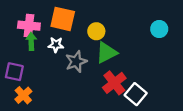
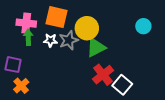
yellow circle: (96, 31) -> (87, 28), size x1.5
gray star: (76, 62) -> (69, 40), moved

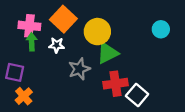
orange square: (57, 17) -> (63, 19), turned 30
gray star: (69, 40) -> (79, 69), moved
red cross: (103, 75) -> (116, 84), turned 30

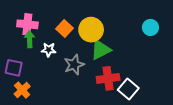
orange square: (63, 19) -> (65, 29), moved, size x0.7
white star: (57, 45) -> (49, 50), moved

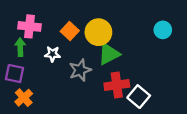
green arrow: (30, 39) -> (20, 47), moved

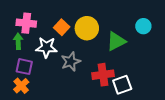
white star: (52, 54) -> (46, 47), size x1.5
green triangle: (109, 54) -> (116, 41), moved
purple square: (15, 74) -> (24, 67), moved
white square: (139, 97) -> (122, 85), turned 30

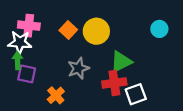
green arrow: (18, 41) -> (18, 60), moved
green triangle: (116, 41) -> (121, 62), moved
white star: (46, 47) -> (20, 42), moved
orange cross: (21, 86) -> (56, 95), moved

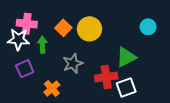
green arrow: (18, 60) -> (42, 45), moved
green triangle: (121, 62) -> (126, 57), moved
purple square: (27, 74) -> (25, 69), turned -36

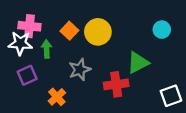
white square: (126, 87) -> (171, 96), moved

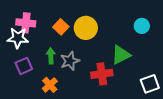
green arrow: (47, 49) -> (51, 56), moved

